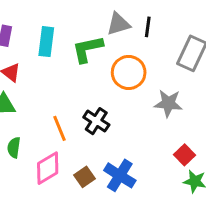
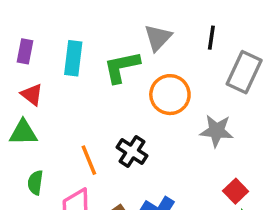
gray triangle: (118, 24) -> (158, 38), turned -30
black line: (148, 27) -> (211, 38), moved

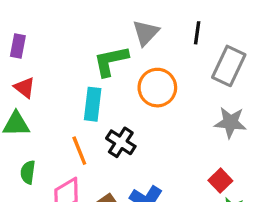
cyan rectangle: (73, 58) -> (93, 104), moved
gray star: (217, 131) -> (230, 122), moved

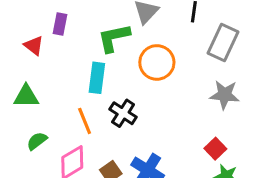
purple rectangle: (18, 46) -> (60, 24), moved
red triangle: (25, 88) -> (34, 46), moved
green semicircle: (28, 172) -> (37, 141), turned 45

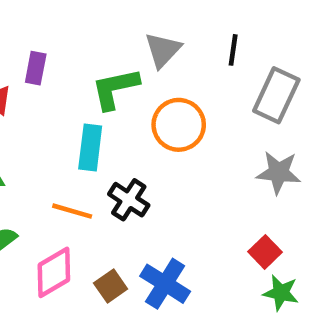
orange line: (85, 121) -> (72, 211), turned -52

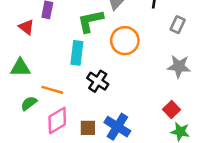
gray rectangle: (276, 95) -> (178, 25), size x0.6
orange line: (72, 211) -> (52, 90), moved
brown square: (111, 286) -> (88, 128), turned 35

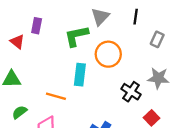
cyan rectangle: (77, 53) -> (80, 75), moved
black cross: (98, 81) -> (131, 92), moved
orange line: (52, 90) -> (56, 96), moved

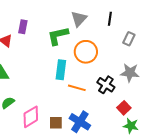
orange line: (56, 96) -> (77, 88), moved

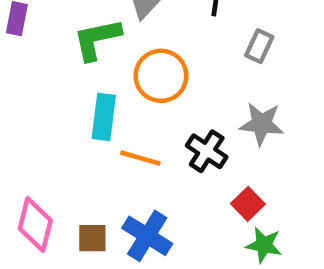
pink diamond: (31, 117) -> (35, 224), turned -45

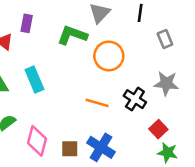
green L-shape: (97, 39) -> (72, 35), turned 32
gray rectangle: (259, 46) -> (165, 39), turned -48
cyan rectangle: (104, 117) -> (34, 79), moved, turned -30

